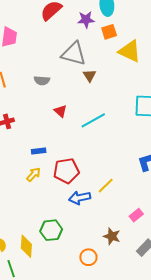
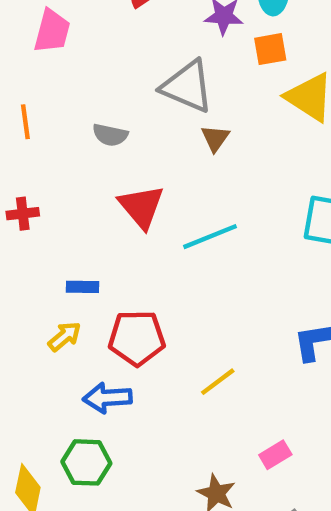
red triangle: (60, 111) -> (141, 207), size x1.6
blue arrow: (80, 198) -> (107, 398), moved

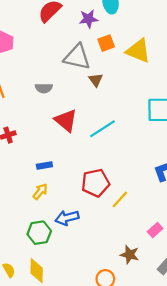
orange square: (270, 49) -> (106, 43), moved
red pentagon: (137, 338) -> (95, 183), moved
green hexagon: (86, 462) -> (39, 233), moved

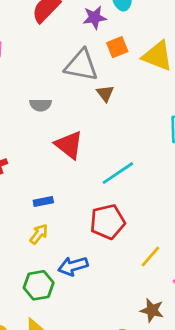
cyan line: (102, 129) -> (118, 173), moved
yellow line: (120, 199) -> (150, 257), moved

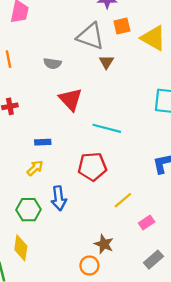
cyan line: (118, 173) -> (107, 128), turned 40
blue arrow: (73, 266) -> (59, 198), turned -90
brown star: (152, 310) -> (104, 244), moved

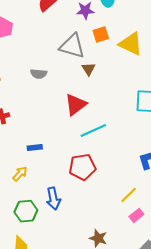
red triangle: (71, 99) -> (76, 105), moved, turned 40
cyan line: (107, 128) -> (93, 130), turned -35
yellow arrow: (35, 168) -> (20, 174), moved
yellow line: (123, 200) -> (129, 195), moved

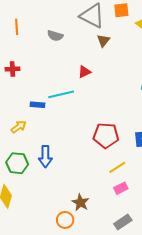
red triangle: (76, 105) -> (84, 72), size x0.6
cyan line: (93, 130) -> (61, 94), moved
red pentagon: (82, 167) -> (106, 135), moved

